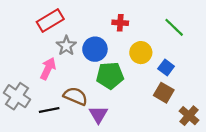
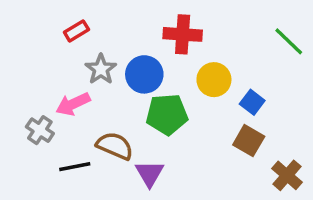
red rectangle: (50, 20) -> (76, 31), size x0.6
red cross: (120, 23) -> (183, 34), size x1.5
green line: (174, 27) -> (289, 41), moved
pink arrow: (48, 69) -> (73, 104), turned -140
gray cross: (17, 96) -> (40, 130), moved, size x0.7

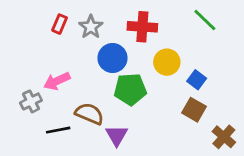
red rectangle: (76, 31) -> (60, 24), turned -36
green line: (289, 41) -> (205, 20), moved
gray star: (101, 69) -> (91, 27), moved
gray cross: (40, 130) -> (31, 101), turned 30

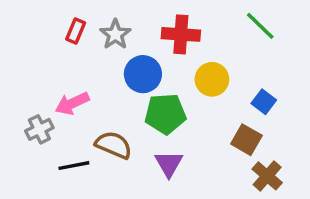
blue square: (197, 80) -> (264, 102), moved
purple triangle: (117, 135) -> (169, 164), moved
brown cross: (224, 137) -> (267, 176), moved

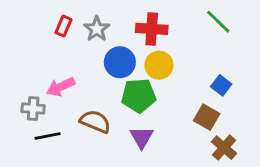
yellow circle: (212, 79) -> (159, 65), moved
gray cross: (39, 129) -> (33, 109), turned 30
black line: (74, 166) -> (48, 136), moved

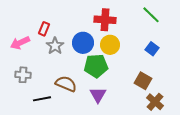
red rectangle: (63, 26) -> (44, 29), moved
gray star: (97, 29) -> (55, 46), moved
blue square: (221, 85) -> (152, 49), moved
pink arrow: (61, 87) -> (20, 43), moved
black line: (48, 136) -> (42, 99), moved

